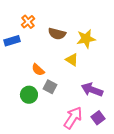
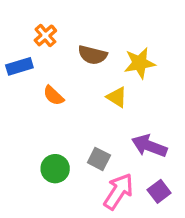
orange semicircle: (38, 70) -> (54, 96), moved
gray square: (50, 87) -> (99, 159), moved
green circle: (29, 95) -> (55, 169), moved

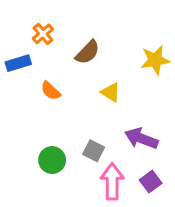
brown semicircle: (92, 55) -> (87, 52), turned -60
yellow star: (140, 63) -> (155, 60), moved
pink arrow: (118, 191) -> (112, 182), turned -33

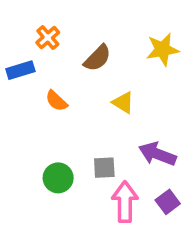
yellow star: (155, 60) -> (163, 49), moved
gray square: (94, 151) -> (104, 168), turned -30

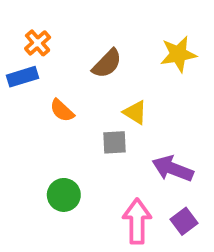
orange cross: (48, 38) -> (38, 43), moved
gray square: (104, 168) -> (114, 142), moved

